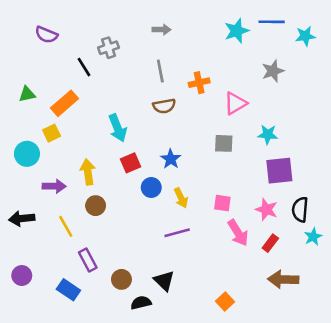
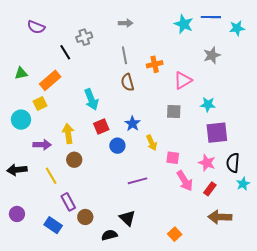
cyan star: (237, 31) -> (184, 24), turned -30
brown semicircle: (164, 106) -> (127, 82), turned 84
yellow arrow: (181, 198) -> (152, 143), moved
brown circle: (121, 279) -> (85, 217), moved

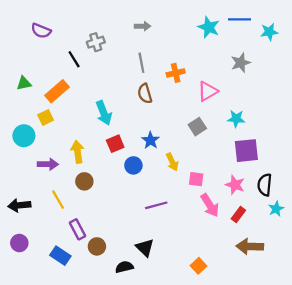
gray square: (174, 112) -> (197, 127), turned -35
black arrow: (17, 170) -> (19, 205), moved

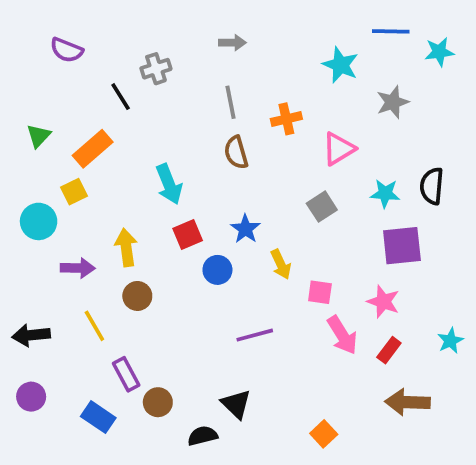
cyan star: (209, 27) -> (340, 65), moved
green triangle: (24, 83) -> (39, 136), turned -35
black semicircle: (265, 185) -> (432, 186), moved

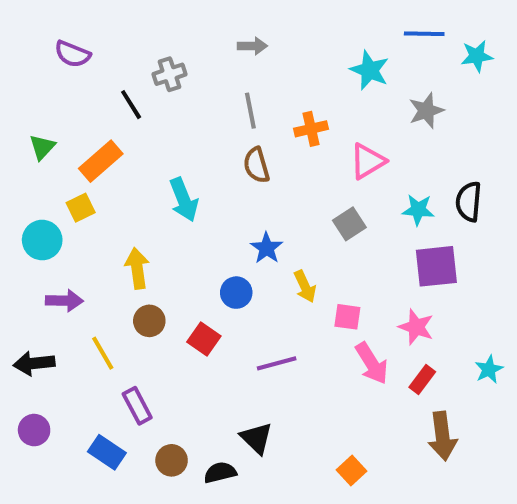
red square: (188, 234) -> (204, 339), moved, turned -32
purple arrow: (78, 268) -> (64, 301), moved
brown circle: (158, 402) -> (172, 460), moved
brown arrow: (408, 402) -> (442, 436), turned -99

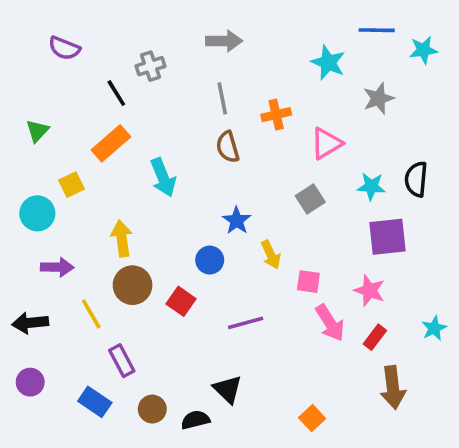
gray arrow: (252, 46) -> (224, 41), size x1.4
orange rectangle: (101, 161) -> (111, 143), moved
brown circle: (149, 321) -> (133, 285), size x1.4

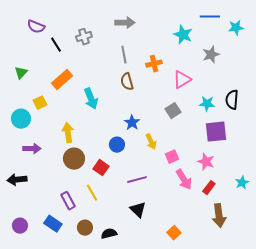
black line: (116, 93) -> (56, 45), moved
pink square: (308, 282) -> (172, 157), turned -32
yellow line: (91, 314) -> (92, 193), moved
purple circle: (30, 382) -> (20, 226), moved
black triangle: (228, 389) -> (138, 210), moved

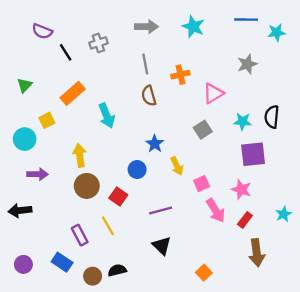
cyan star: (183, 35) -> (193, 27), moved
brown circle: (85, 228) -> (93, 276), moved
black semicircle: (109, 234) -> (117, 270), moved

